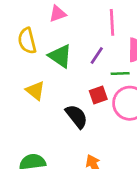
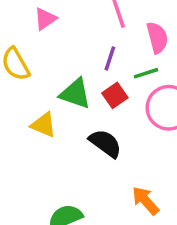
green triangle: (60, 56) -> (75, 94), moved
red square: (98, 95) -> (115, 95), moved

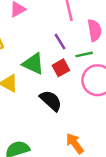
purple line: (110, 58) -> (60, 42), turned -56

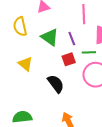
green triangle: (33, 64) -> (50, 37), moved

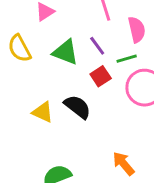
yellow triangle: (25, 64) -> (43, 112), moved
black semicircle: (56, 84) -> (77, 107), moved

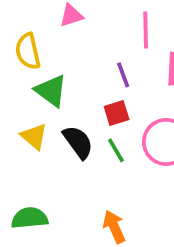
green triangle: (66, 52) -> (51, 91), moved
green line: (127, 59) -> (116, 150), moved, turned 60

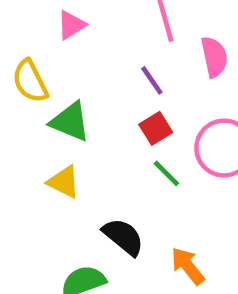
black semicircle: (78, 142) -> (123, 237), moved

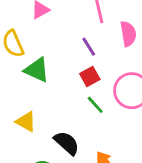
yellow triangle: (64, 182) -> (26, 122), moved

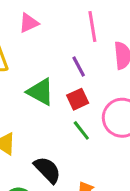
green triangle: (37, 70) -> (40, 92), moved

